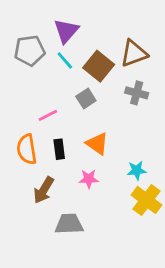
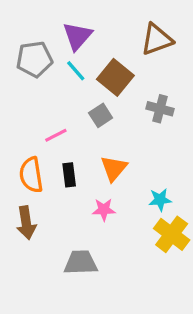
brown triangle: (134, 53) -> (157, 39), moved
orange triangle: (97, 144) -> (114, 168), turned 35
brown arrow: (44, 190) -> (26, 223), moved, turned -40

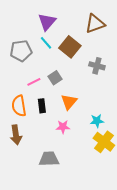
gray pentagon: (34, 59) -> (21, 51), moved
gray square: (101, 115) -> (55, 78), moved

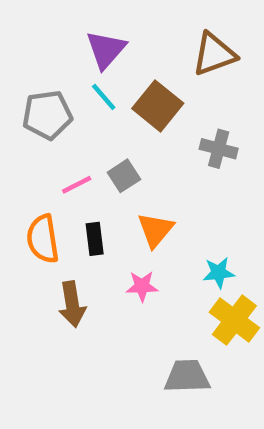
brown arrow: (16, 135) -> (72, 304), moved
gray trapezoid: (49, 159) -> (187, 376), moved

